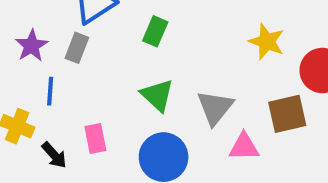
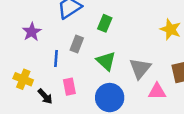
gray rectangle: (77, 48) -> (77, 44), moved
blue line: (50, 91) -> (56, 59), moved

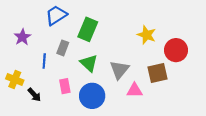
green rectangle: (105, 23) -> (88, 29), size x1.5
pink rectangle: (69, 87) -> (65, 86), moved

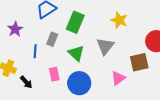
yellow star: (147, 35) -> (119, 20), moved
gray triangle: (119, 70) -> (105, 46), moved
pink triangle: (135, 90) -> (118, 78), turned -35

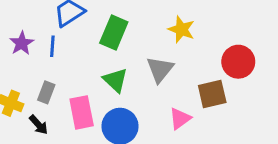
gray rectangle: (52, 39) -> (46, 92), moved
blue line: (35, 51) -> (52, 46), moved
pink rectangle: (54, 74) -> (82, 112), size x1.5

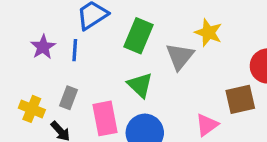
gray triangle: (160, 69) -> (180, 56), moved

